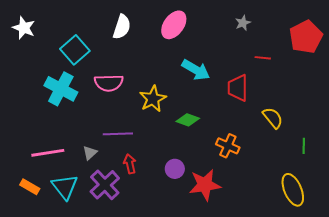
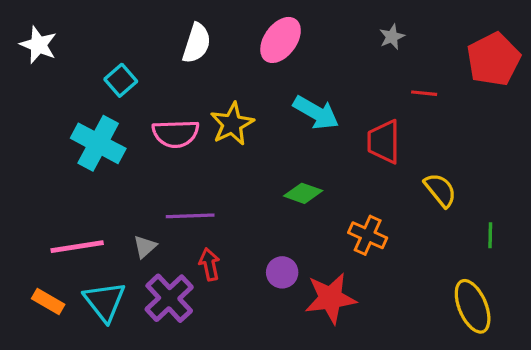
cyan square: (75, 50) -> (121, 80), size x0.7
yellow star: (153, 99) -> (232, 124), moved

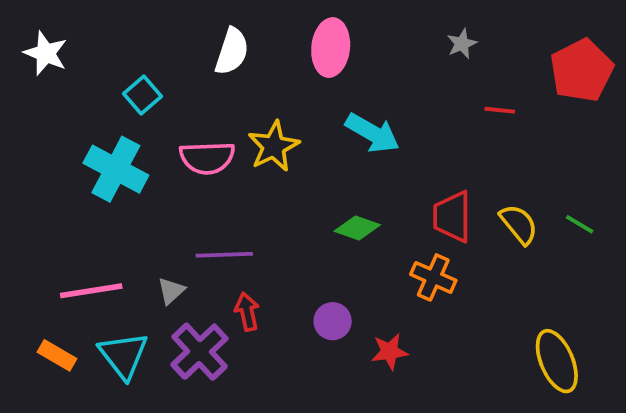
pink ellipse: (281, 40) -> (331, 48), turned -30
red trapezoid: (384, 142) -> (452, 217), moved
green line: (490, 235) -> (580, 224), moved, turned -60
red star: (331, 298) -> (390, 352), size x0.6

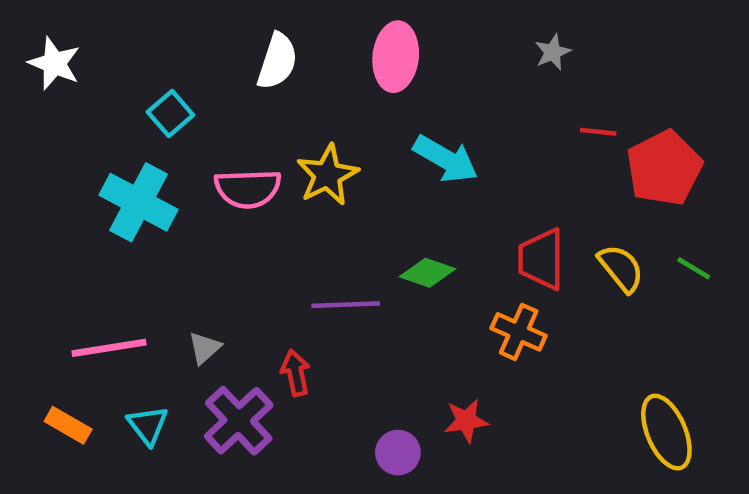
red pentagon: (582, 70) -> (664, 168), moved
purple line: (224, 255) -> (346, 305), moved
purple circle: (333, 321) -> (398, 453), moved
cyan triangle: (124, 355) -> (148, 425), size x0.7

